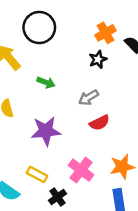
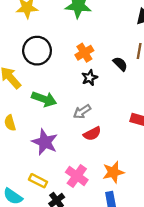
orange cross: (106, 33) -> (84, 53), moved
green arrow: (46, 82) -> (44, 99), size x1.5
purple star: (46, 131) -> (45, 142), turned 30

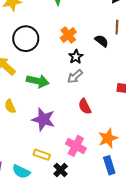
gray arrow: (82, 112) -> (75, 76), moved
red semicircle: (92, 134) -> (85, 106), turned 98

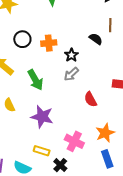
orange cross: (68, 35) -> (49, 43), moved, turned 35
black circle: (26, 39) -> (22, 39), size x0.7
green arrow: (38, 81) -> (35, 80), turned 50
red semicircle: (85, 106) -> (90, 99), moved

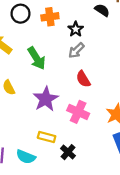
red semicircle: (90, 99) -> (83, 79), moved
purple star: (42, 117) -> (46, 99), turned 30
pink cross: (74, 141) -> (78, 112), moved

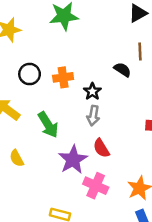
gray arrow: (76, 50) -> (93, 116), turned -36
purple star: (46, 99) -> (73, 160), moved

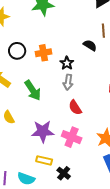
purple star: (73, 160) -> (43, 131), moved, turned 30

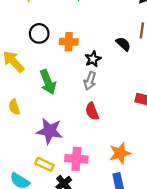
pink cross: (72, 137) -> (76, 159), moved, turned -30

